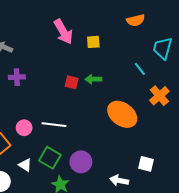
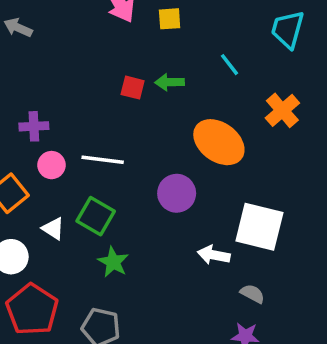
cyan line: (140, 69) -> (229, 65), moved
purple cross: (17, 77) -> (34, 126), moved
purple circle: (81, 162) -> (177, 193), moved
white square: (146, 164) -> (259, 227), size x1.8

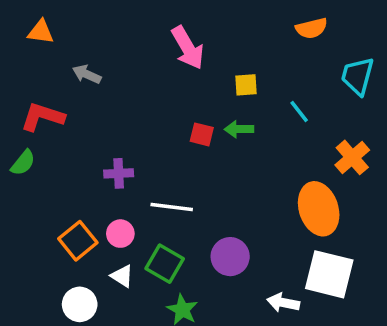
yellow square: (170, 19) -> (246, 85), moved
purple cross: (34, 126) -> (119, 173), moved
orange ellipse: (219, 142) -> (319, 209), moved, turned 36
pink circle: (52, 165) -> (120, 234), moved
purple circle: (177, 193) -> (230, 257), moved

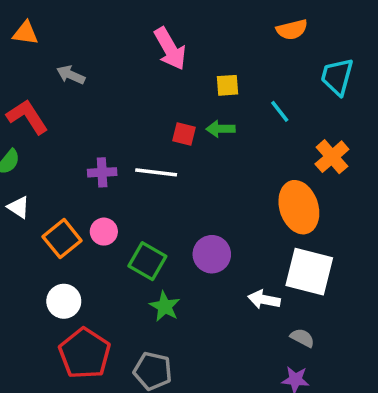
red L-shape: (42, 117) -> (27, 117), turned 39
white line: (172, 207) -> (156, 172), moved
white triangle: (122, 276) -> (19, 207), moved

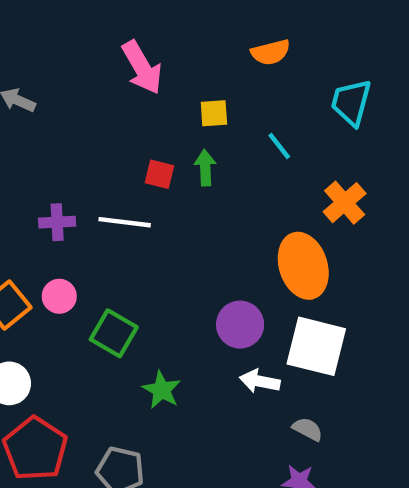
orange semicircle: (292, 30) -> (271, 52), moved
green arrow: (221, 129) -> (205, 168), turned 88
purple circle: (212, 254) -> (240, 325), moved
green star: (165, 306) -> (162, 390), moved

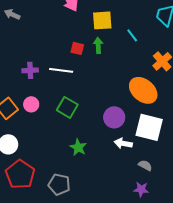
yellow square: (214, 113) -> (102, 20), size x1.5
orange ellipse: (303, 266) -> (143, 90), turned -32
green square: (114, 333) -> (67, 107), moved

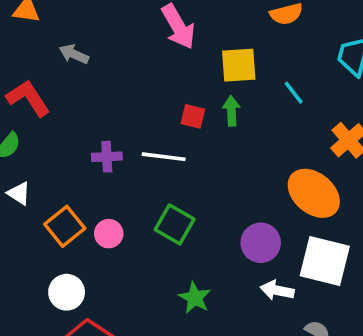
pink circle: (31, 104) -> (109, 234), moved

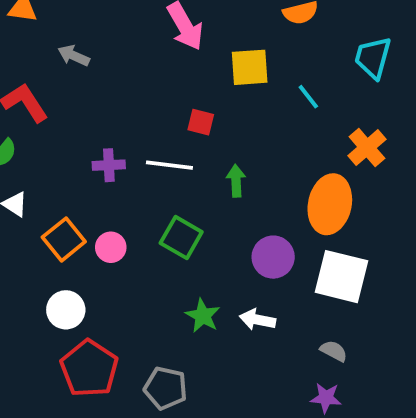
green arrow: (231, 111) -> (236, 181), moved
orange ellipse: (314, 193) -> (330, 204), turned 62
white arrow: (277, 290) -> (257, 320), moved

